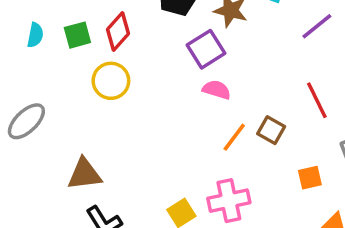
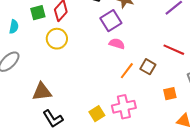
cyan semicircle: (35, 35) -> (14, 27), moved
red line: (317, 100) -> (174, 50), turned -40

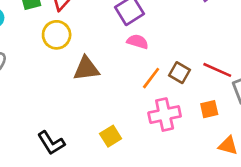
red line: (174, 50) -> (217, 70), moved
brown triangle: (42, 92) -> (86, 69), moved
pink cross: (124, 107) -> (165, 115), moved

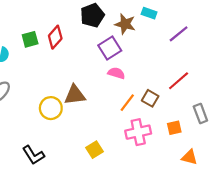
yellow circle: (57, 35) -> (51, 108), moved
red line: (217, 70) -> (179, 81), moved, turned -65
black L-shape: (51, 143) -> (33, 155), moved

